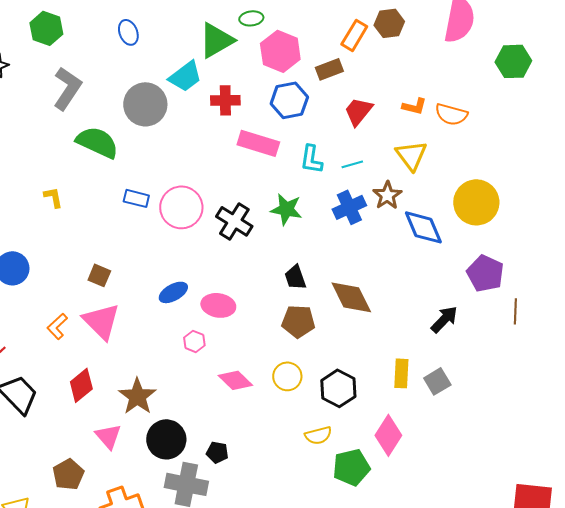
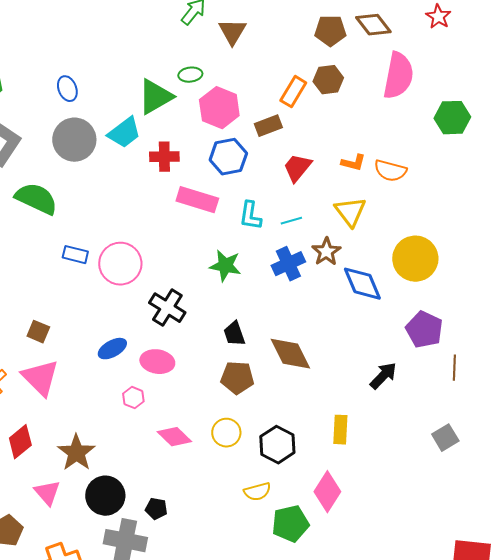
gray circle: (145, 104) -> (74, 140), moved
black cross: (234, 221) -> (167, 308), moved
gray square: (437, 381) -> (445, 438), moved

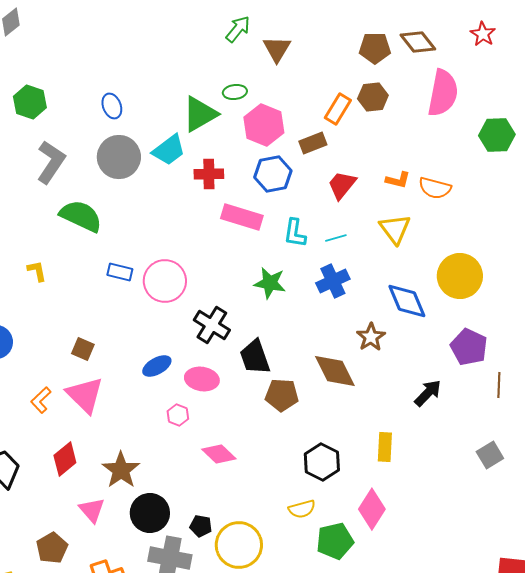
brown star: (326, 252) -> (371, 337), moved
black trapezoid: (234, 334) -> (255, 357), moved, size x1.4
yellow circle: (226, 433) -> (239, 545), moved, size x1.6

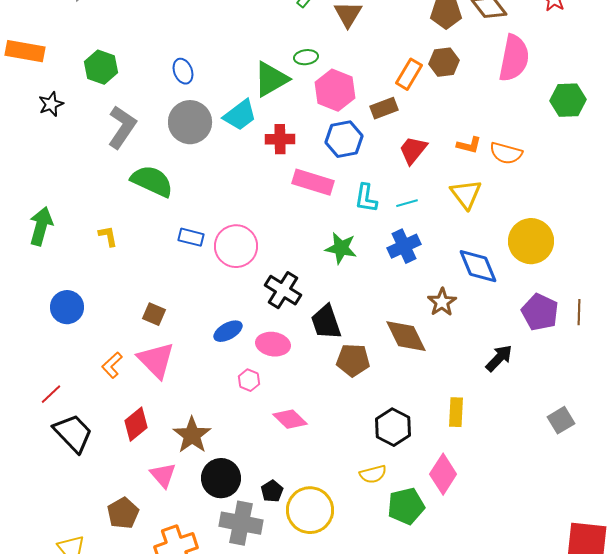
brown line: (499, 385) -> (579, 312), moved
black pentagon: (201, 526) -> (272, 491), turned 30

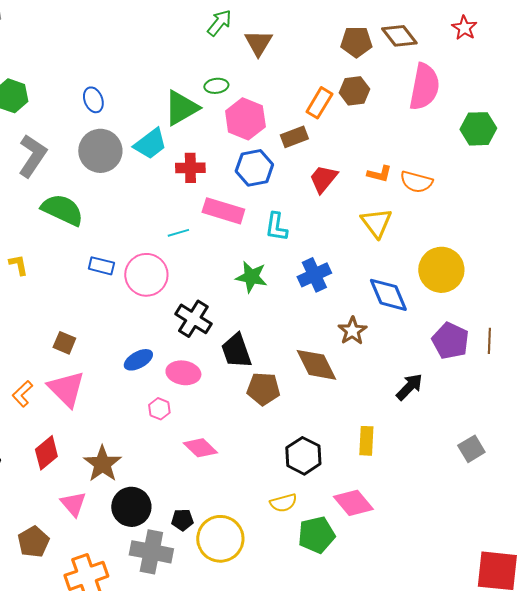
cyan line: (407, 203) -> (178, 233), moved
pink diamond: (443, 474) -> (353, 503), turned -72
black pentagon: (272, 491) -> (182, 520), turned 30

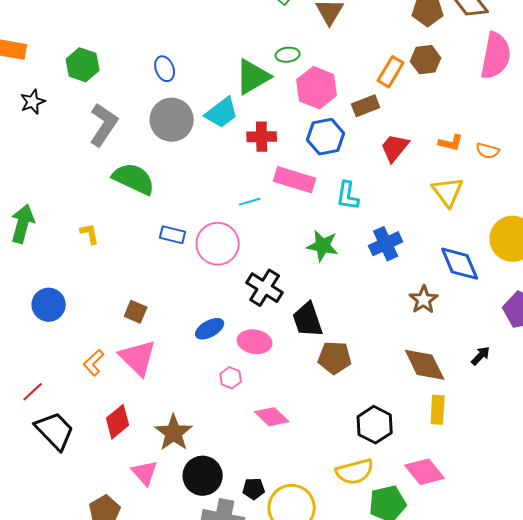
orange semicircle: (416, 182) -> (488, 151), size x0.7
brown diamond: (316, 365) -> (425, 365), moved
black arrow: (409, 387) -> (481, 356), size x0.7
yellow semicircle: (283, 503) -> (355, 472), size x1.4

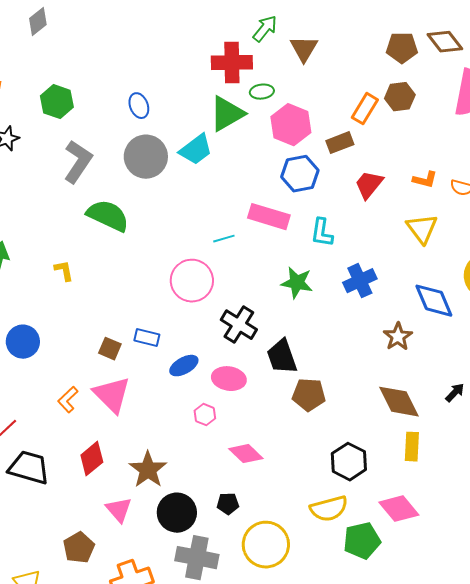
red cross: (262, 137) -> (232, 63), moved, size x1.4
blue rectangle: (173, 235) -> (147, 338), moved
black trapezoid: (55, 431) -> (29, 468), turned -30
black pentagon: (254, 489) -> (228, 504), moved

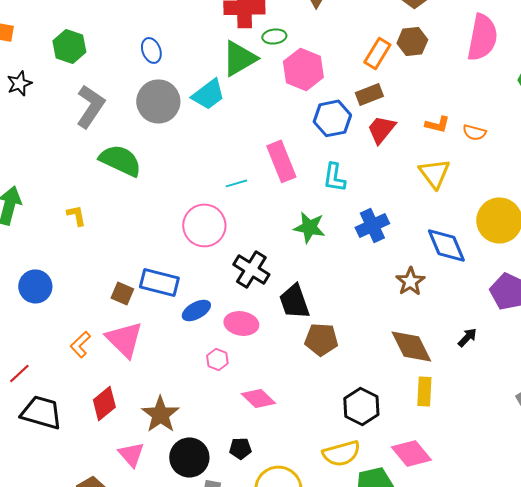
brown rectangle: (340, 143) -> (369, 94), moved
blue hexagon: (300, 174) -> (332, 118), moved
pink rectangle: (269, 217) -> (281, 161), turned 51
blue rectangle: (147, 338) -> (159, 282), size x1.5

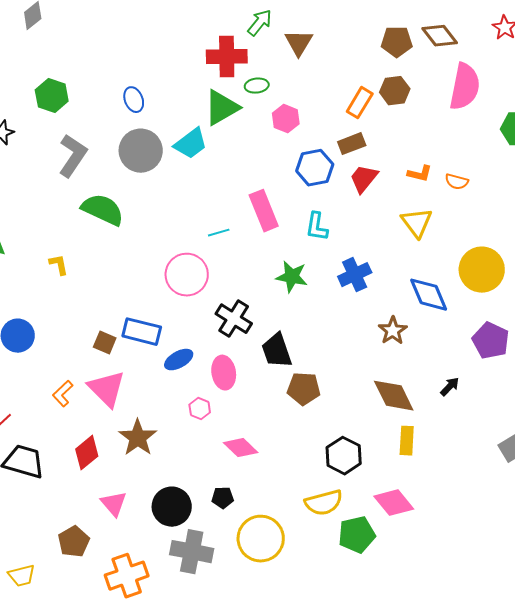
pink hexagon: (303, 69) -> (286, 119), size x0.7
pink ellipse: (241, 323) -> (224, 373), turned 72
brown star: (160, 414) -> (138, 438), moved

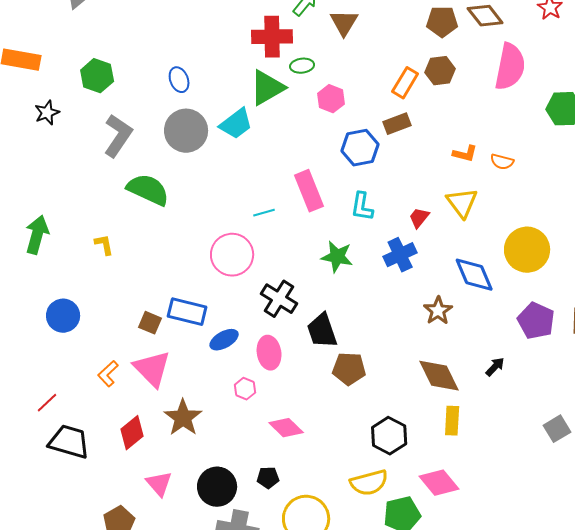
red trapezoid: (364, 179) -> (419, 218), moved, size x0.7

